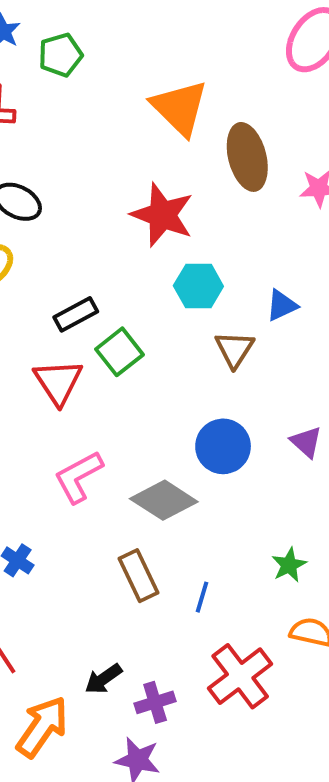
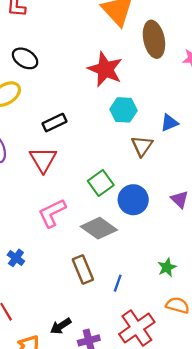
green square: (119, 352) -> (101, 183), moved

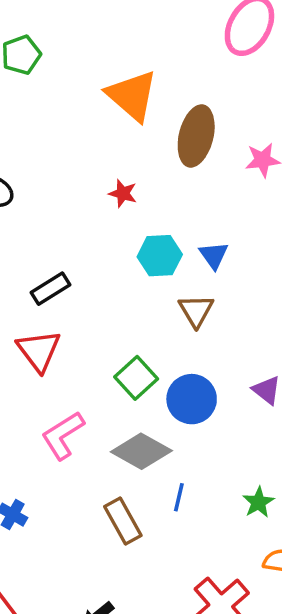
brown ellipse: (154, 39) -> (196, 136), turned 32
red star: (105, 69) -> (123, 193), size x0.5
blue triangle: (169, 123) -> (214, 255), moved, turned -36
blue line: (118, 283) -> (179, 497), moved

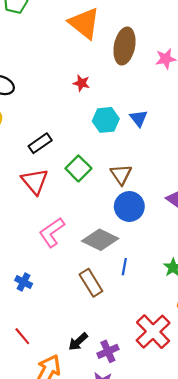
brown triangle: (196, 311) -> (121, 174), moved
green square: (136, 378) -> (78, 168), moved

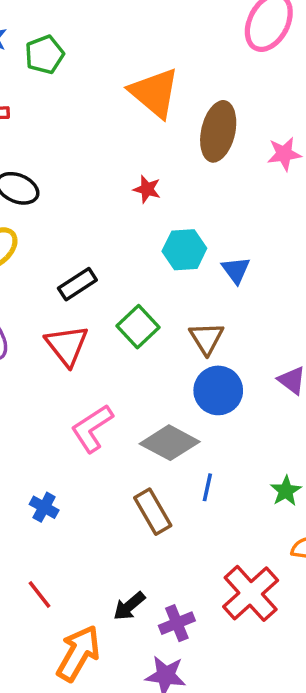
blue triangle: (139, 118) -> (236, 270), moved

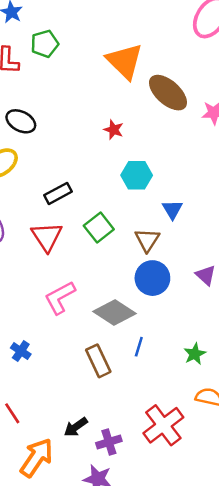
green pentagon: (45, 55) -> (45, 44), moved
brown ellipse: (218, 131) -> (168, 93), turned -66
blue triangle: (236, 270) -> (172, 209), moved

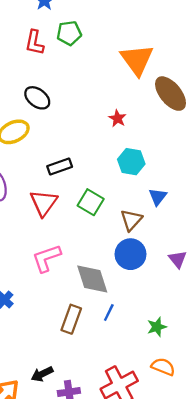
green square: (99, 228) -> (91, 202), turned -30
gray diamond: (115, 312) -> (92, 279), turned 30
brown rectangle: (98, 361) -> (71, 319), turned 36

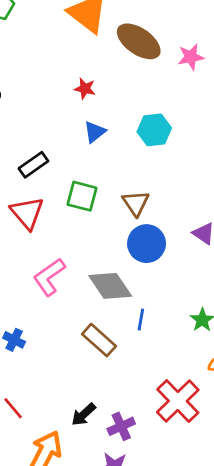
cyan hexagon: (131, 162) -> (154, 130), moved
blue triangle: (158, 197) -> (95, 132), moved, turned 30
brown rectangle: (71, 319) -> (99, 340), turned -52

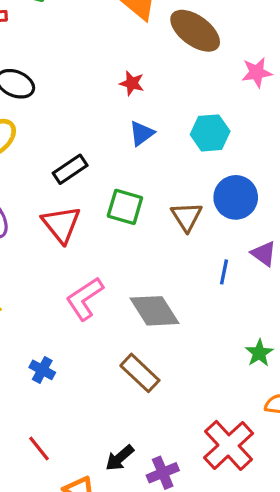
pink star: (191, 57) -> (257, 72), moved
blue circle: (147, 244) -> (236, 197), moved
blue line: (141, 319) -> (224, 272), moved

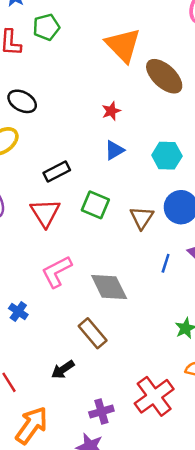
red star: (132, 83) -> (111, 111), turned 30
blue cross: (42, 370) -> (18, 312), moved
black arrow: (120, 458) -> (63, 370), moved

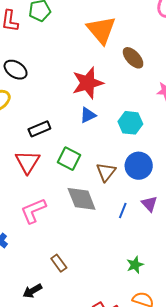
brown ellipse: (164, 76) -> (133, 58), size x0.7
red star: (111, 111) -> (88, 83), size x2.0
gray diamond: (109, 287) -> (82, 199), moved
brown rectangle: (93, 333) -> (59, 263), size x0.7

